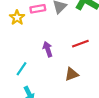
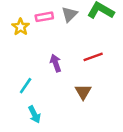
brown triangle: (72, 74) -> (83, 92), turned -40

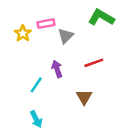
gray triangle: (69, 14) -> (66, 36), moved
cyan line: (26, 86) -> (36, 85), moved

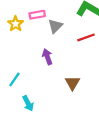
red line: (94, 63) -> (86, 37), moved
cyan line: (36, 85) -> (14, 80), moved

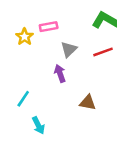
gray triangle: (55, 26) -> (69, 49), moved
brown triangle: (72, 83) -> (88, 103), turned -49

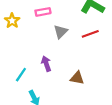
yellow star: (24, 37) -> (12, 21), moved
purple arrow: (60, 73) -> (46, 64), moved

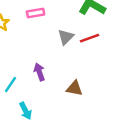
gray triangle: (61, 32) -> (66, 37), moved

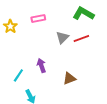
brown triangle: (74, 88) -> (69, 78), turned -32

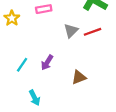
purple arrow: (41, 65) -> (47, 62), turned -128
cyan line: (18, 75) -> (22, 65), moved

